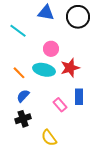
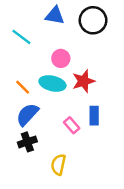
blue semicircle: (23, 96) -> (27, 115), size x1.5
yellow semicircle: (49, 138) -> (58, 165), turned 48

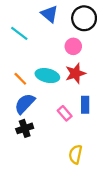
blue triangle: (55, 16) -> (50, 14), turned 30
pink circle: (61, 58) -> (73, 46), moved
yellow semicircle: (58, 165) -> (75, 154), moved

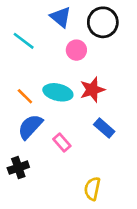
pink circle: (73, 46) -> (76, 50), moved
blue rectangle: (85, 105) -> (104, 128), turned -49
pink rectangle: (65, 113) -> (62, 142), moved
black cross: (25, 128) -> (18, 168), moved

